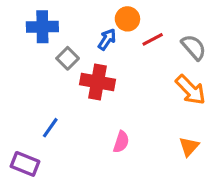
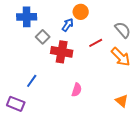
red line: (153, 39) -> (96, 43), moved
orange triangle: (189, 147) -> (122, 101), moved, turned -32

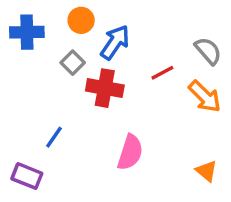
orange circle: (81, 12) -> (81, 20), moved
blue cross: (27, 17) -> (27, 32), moved
blue arrow: (68, 25) -> (115, 42), size x1.5
pink semicircle: (77, 90) -> (130, 152), size x1.5

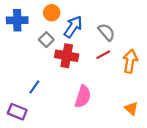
gray semicircle: (208, 51) -> (106, 32), moved
red line: (162, 73) -> (103, 55), moved
orange arrow: (205, 97) -> (130, 61), turned -125

